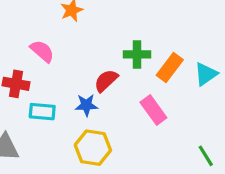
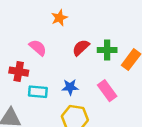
red semicircle: (106, 81) -> (81, 48), moved
pink rectangle: (153, 110) -> (107, 91), moved

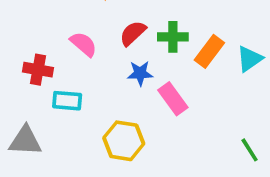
pink semicircle: (38, 48) -> (84, 44), moved
blue star: (70, 87) -> (140, 73), moved

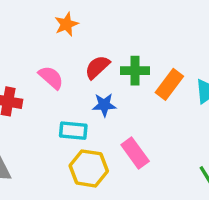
pink rectangle: (173, 99) -> (135, 153), moved
cyan rectangle: (67, 101) -> (73, 131), moved

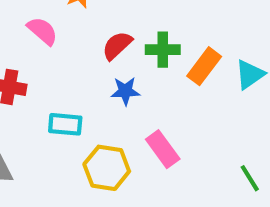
pink semicircle: (51, 77) -> (42, 31), moved
cyan rectangle: (73, 131) -> (65, 124), moved

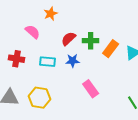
cyan rectangle: (65, 124) -> (48, 62), moved
yellow hexagon: (107, 168) -> (40, 98), moved

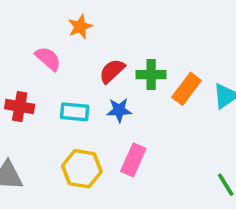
pink rectangle: (91, 89) -> (133, 160), moved, turned 60
yellow hexagon: (40, 98) -> (82, 169), moved

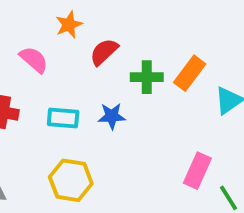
red semicircle: (112, 71) -> (104, 52), moved
orange rectangle: (187, 89) -> (190, 73), moved
pink rectangle: (133, 160) -> (197, 171), moved

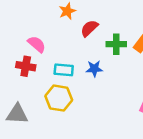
pink semicircle: (34, 60) -> (37, 44), moved
yellow hexagon: (71, 180) -> (59, 98), moved

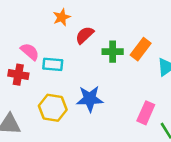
blue star: (94, 69) -> (90, 99), moved, size x1.5
cyan rectangle: (64, 70) -> (53, 64), moved

